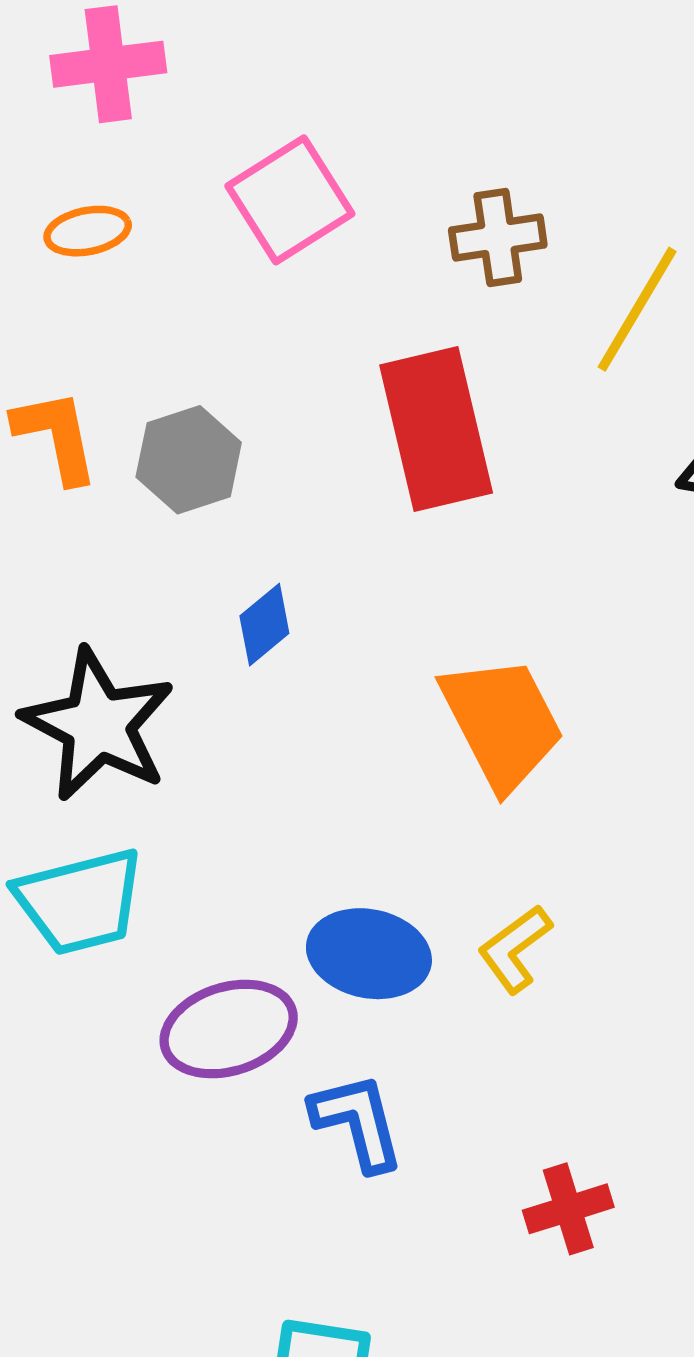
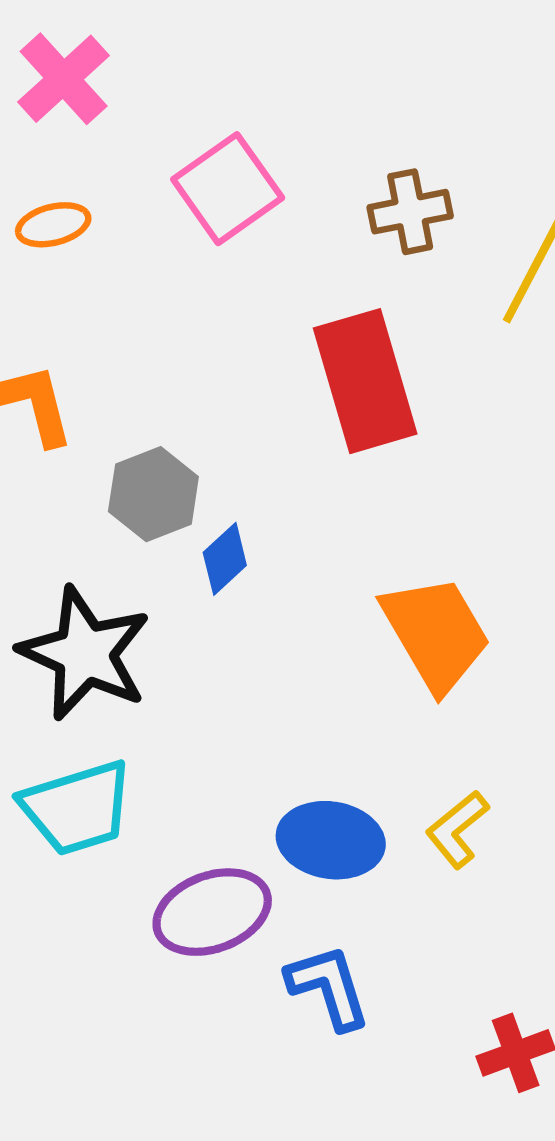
pink cross: (108, 64) -> (64, 79), turned -32
gray hexagon: (189, 460) -> (153, 494), moved

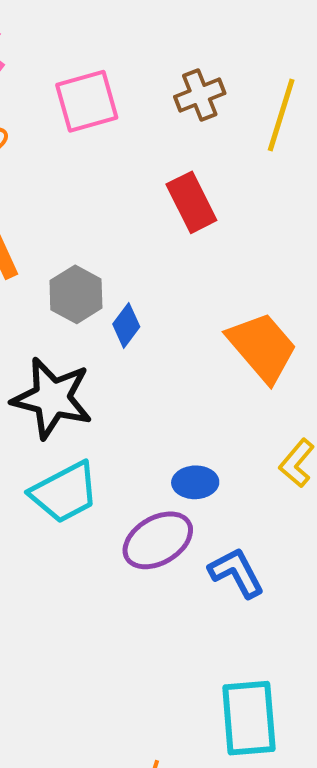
pink square: (228, 189) -> (87, 101), turned 30
red rectangle: (365, 381) -> (191, 202), size x0.7
blue ellipse: (331, 840) -> (195, 482), moved, size x0.7

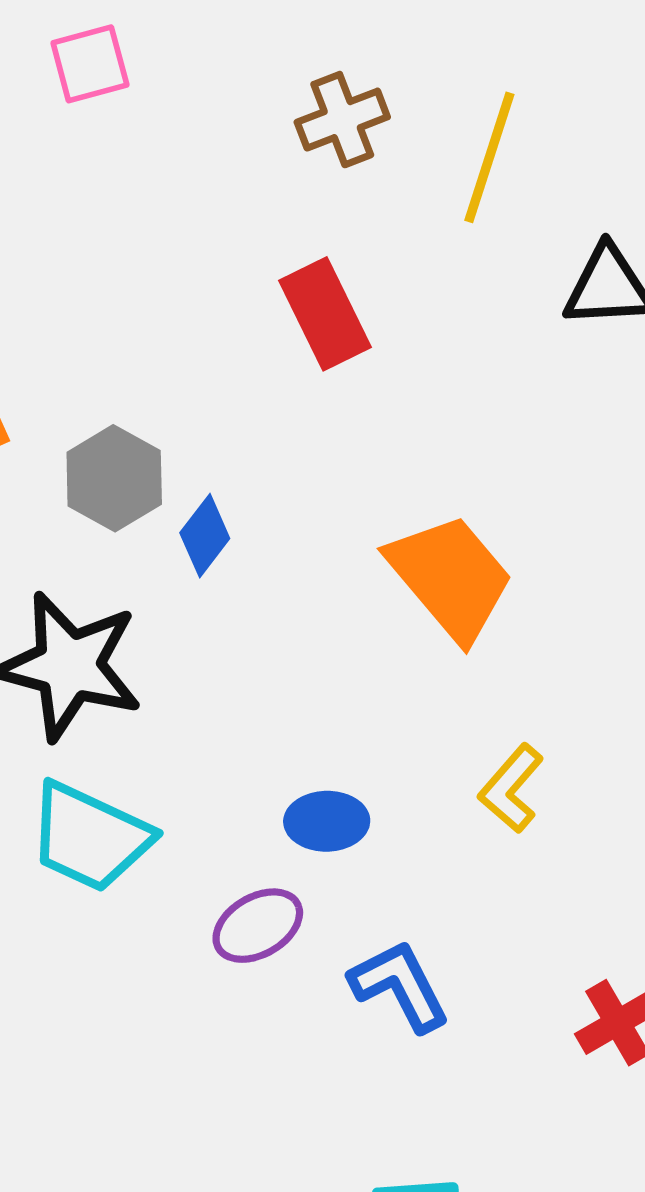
pink square: (87, 101) -> (90, 64), moved, size x0.7
cyan trapezoid: (65, 492) -> (90, 837), turned 52
purple ellipse: (158, 540) -> (258, 926), size x0.7

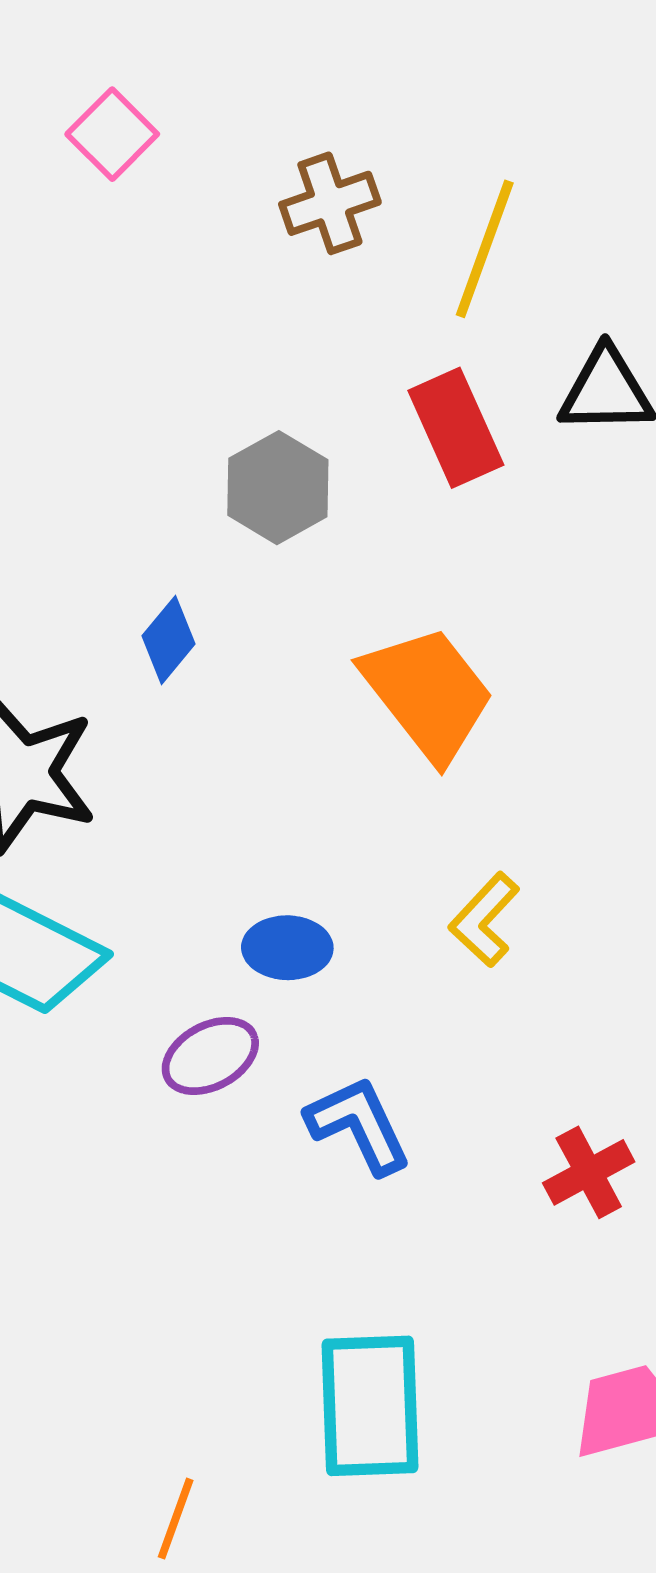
pink square: (90, 64) -> (112, 134), moved, turned -32
red rectangle: (325, 314) -> (456, 428), moved
gray hexagon: (114, 478) -> (278, 488), moved

